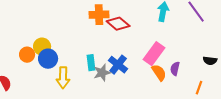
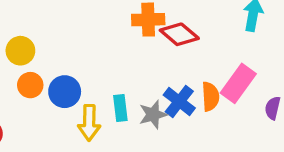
yellow circle: (42, 47) -> (20, 51), moved
cyan rectangle: (91, 63) -> (120, 108), moved
orange semicircle: (159, 73) -> (210, 97), moved, turned 30

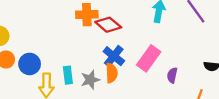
orange semicircle: (210, 97) -> (112, 73), moved
blue cross: (179, 101) -> (114, 56), moved

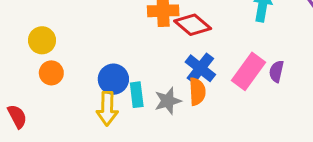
blue circle: (30, 64) -> (113, 79), moved
purple semicircle: (172, 75) -> (276, 71), moved

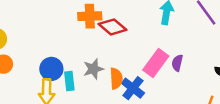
blue cross: (200, 68) -> (133, 88), moved
gray star: (168, 101) -> (93, 69), moved

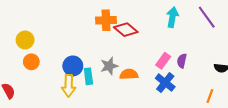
pink rectangle: (156, 63) -> (163, 61), size x0.7
orange semicircle: (116, 79) -> (129, 74), turned -90
blue cross: (133, 88) -> (165, 83), moved

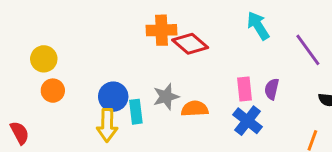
cyan arrow: (172, 17) -> (258, 26), turned -42
purple line: (207, 17) -> (308, 50), moved
pink rectangle: (163, 61) -> (244, 89), turned -42

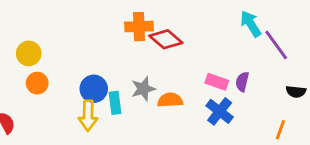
cyan arrow: (258, 26) -> (251, 24), moved
pink rectangle: (244, 89) -> (217, 82), turned -65

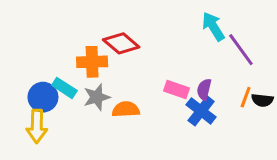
orange cross: (139, 27) -> (92, 62), moved
cyan rectangle: (115, 103) -> (64, 88), moved, turned -50
blue cross: (220, 111) -> (201, 111), moved
orange line: (280, 130) -> (246, 97), moved

